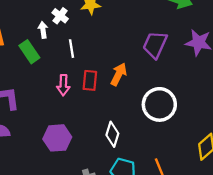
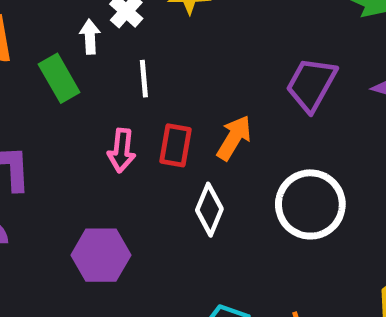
white diamond: (112, 134) -> (209, 210), moved

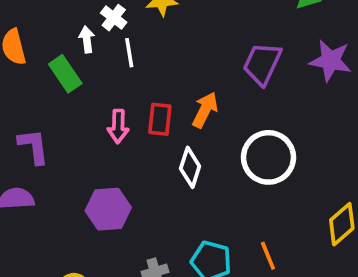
white line: (144, 79) -> (129, 53), moved

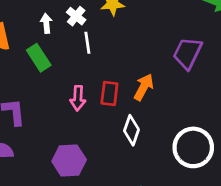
white arrow: (87, 40) -> (46, 23), moved
white circle: (268, 157) -> (193, 147), moved

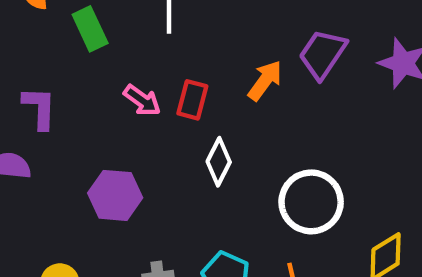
orange arrow: (144, 87) -> (265, 80), moved
pink arrow: (78, 98) -> (142, 100), turned -65

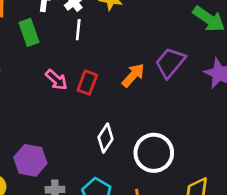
white diamond: (219, 162) -> (106, 138), moved
purple hexagon: (115, 195) -> (30, 160), moved

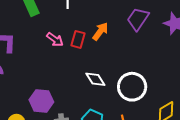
orange arrow: (133, 75) -> (100, 31), moved
white diamond: (106, 138) -> (95, 79), turned -60

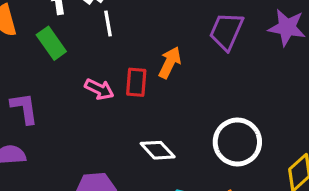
white diamond: (95, 79) -> (158, 150), moved

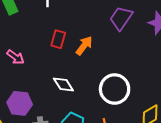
orange arrow: (170, 63) -> (84, 46), moved
pink arrow: (99, 89) -> (15, 57), moved

